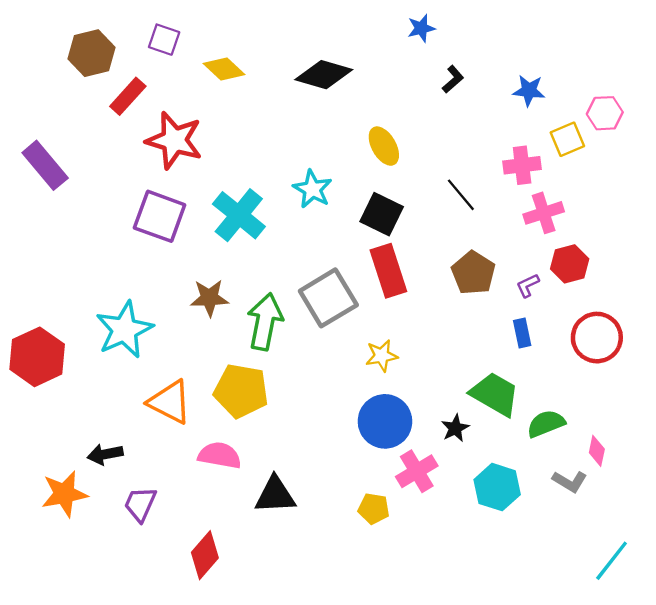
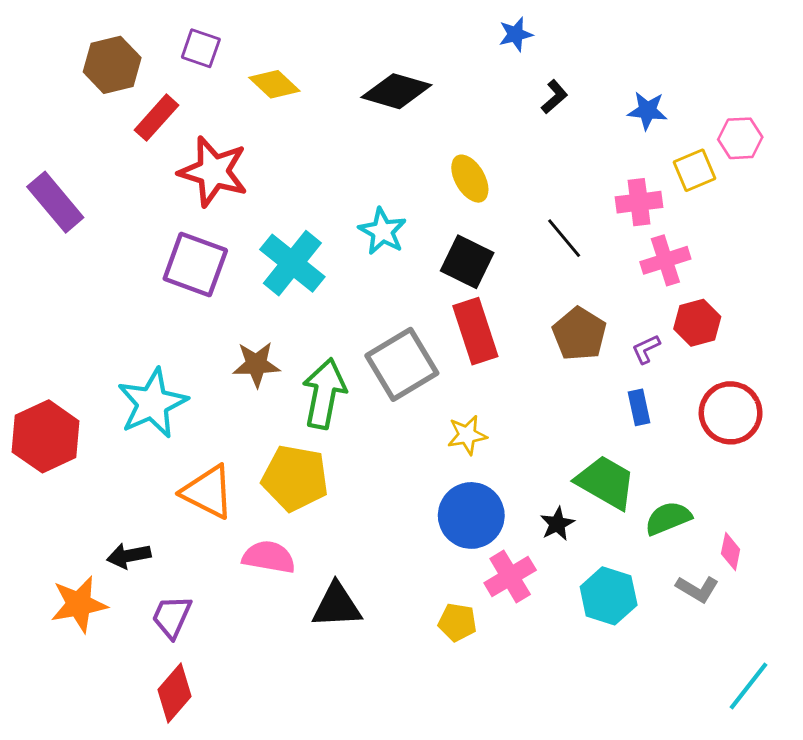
red diamond: (205, 555) -> (175, 693), moved

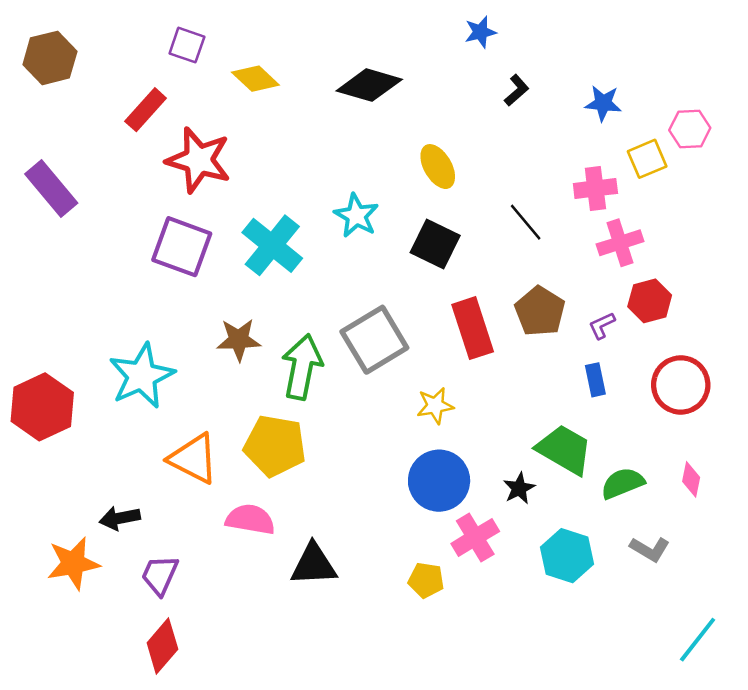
brown hexagon: (112, 65) -> (50, 58), moved
red rectangle: (475, 331) -> (473, 328), moved
pink diamond: (731, 552) -> (691, 479), moved

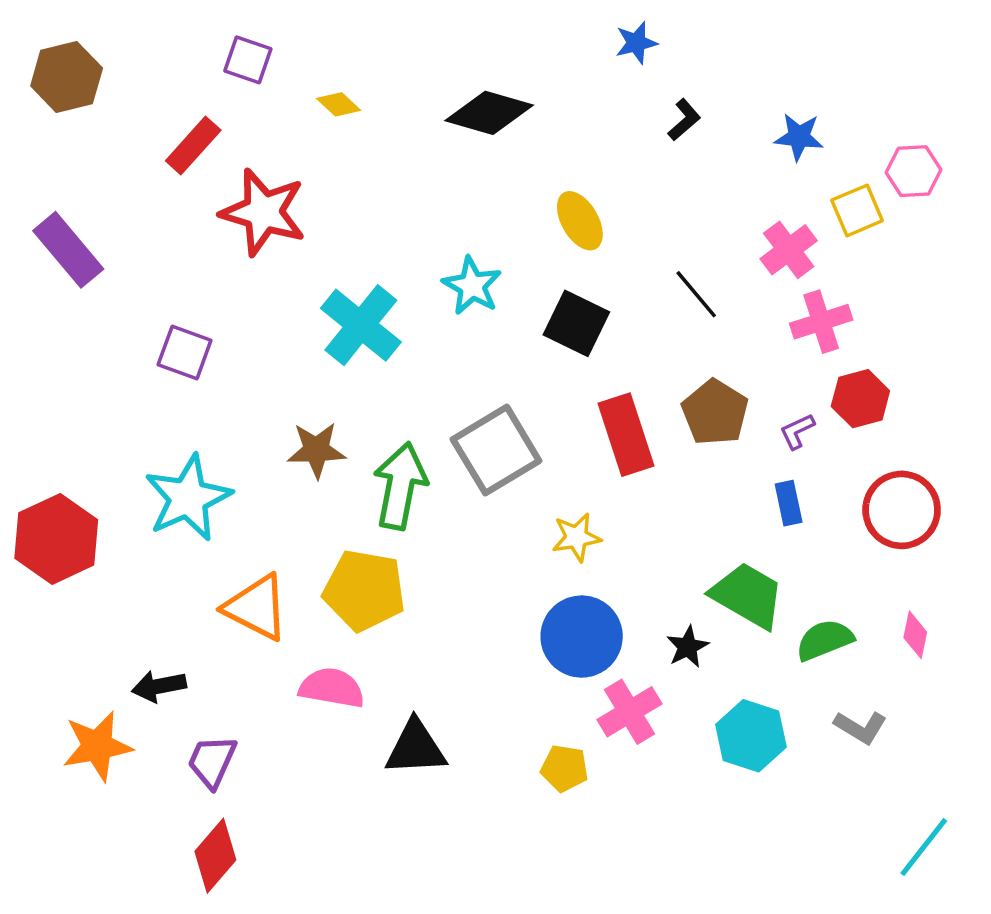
yellow diamond: (255, 79) -> (339, 104), size x0.7
pink cross: (595, 188) -> (789, 250), turned -30
purple square: (182, 247) -> (185, 352), moved, size x0.7

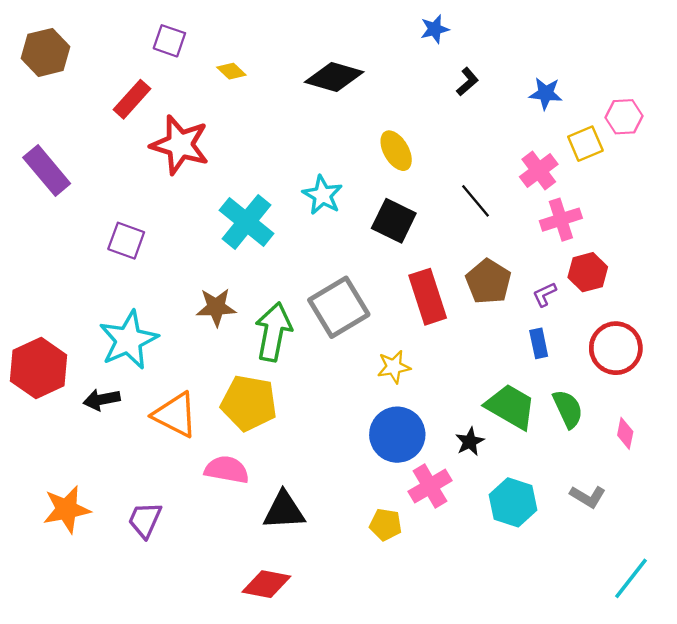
green semicircle: (825, 640) -> (568, 409), moved, turned 87
black arrow: (159, 686) -> (102, 400), moved
red diamond: (215, 856) -> (266, 584), moved, turned 60

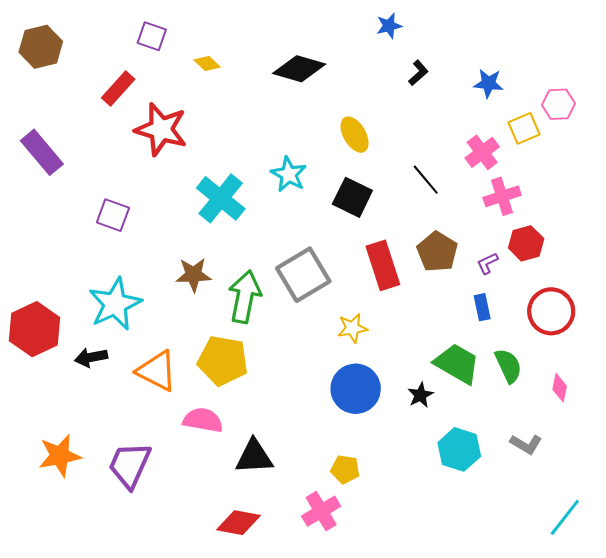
pink cross: (430, 486) -> (321, 511), moved
purple trapezoid: (145, 520) -> (130, 465), size x1.4

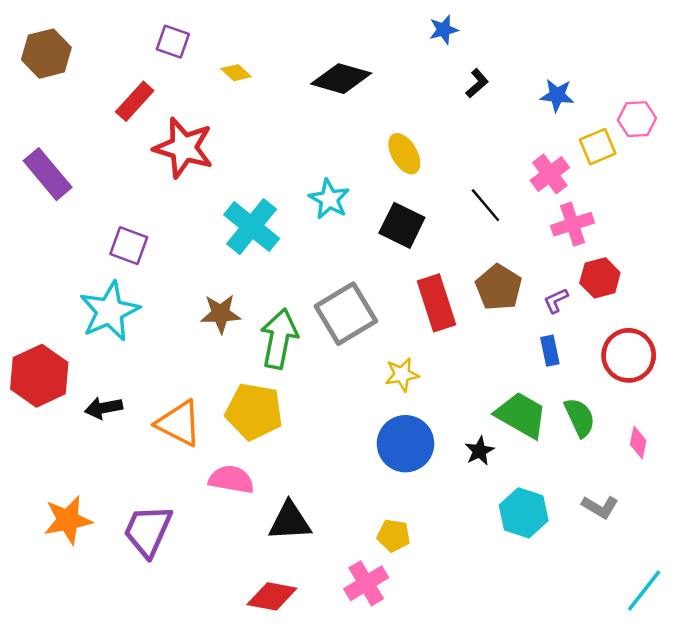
cyan star: (115, 304) -> (110, 311), moved

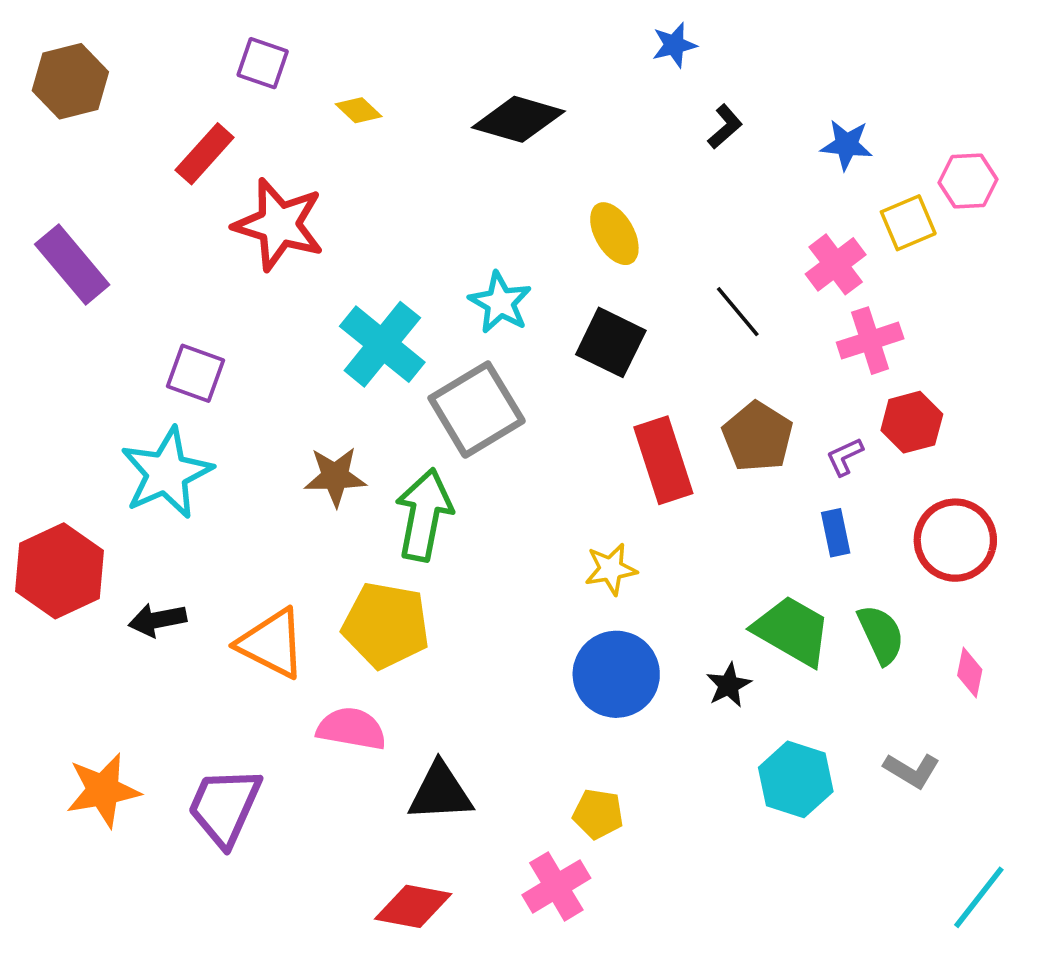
gray square: (346, 314) -> (477, 410), moved

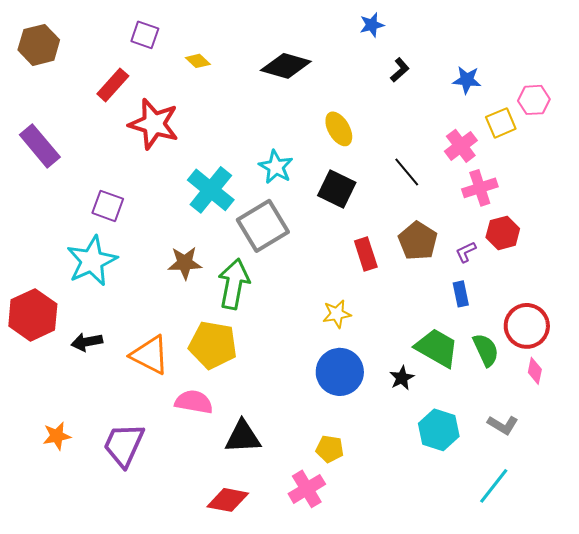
red rectangle: (663, 460) -> (366, 254), size x0.7
red circle: (955, 540) -> (527, 326), moved
orange star: (103, 790) -> (57, 436), size x0.7
cyan line: (979, 897) -> (494, 486), moved

